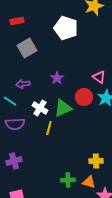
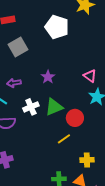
red circle: (84, 97) -> (75, 118), moved
white cross: (40, 108) -> (31, 107), turned 35
yellow line: (49, 128) -> (64, 139), moved, turned 40

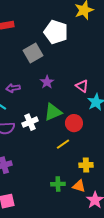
gray square: (18, 47) -> (33, 53), moved
pink triangle: (90, 76) -> (82, 86), moved
white cross: (31, 107) -> (30, 122), moved

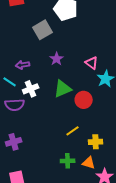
white cross: (30, 122) -> (31, 89), moved
yellow line: (63, 144) -> (73, 131), moved

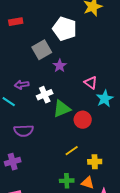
purple star: (57, 59) -> (60, 66), moved
white cross: (31, 89) -> (45, 95), moved
purple semicircle: (15, 105) -> (24, 131), moved

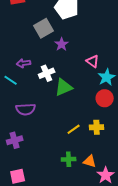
red circle: (83, 120) -> (105, 98), moved
yellow cross: (95, 162) -> (97, 127), moved

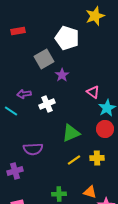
green triangle: (64, 87) -> (71, 133), moved
purple semicircle: (26, 109) -> (33, 149), moved
green cross: (69, 159) -> (59, 194), moved

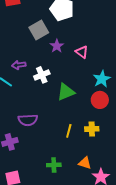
pink triangle: (93, 92) -> (82, 52), moved
green triangle: (71, 133) -> (66, 92), moved
yellow line: (74, 160) -> (69, 131), turned -40

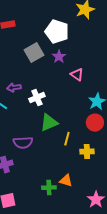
purple star: (57, 46) -> (59, 57), moved
green triangle: (66, 92) -> (49, 123), moved
yellow line: (69, 131) -> (67, 139), moved
orange triangle: (85, 163) -> (66, 181), moved

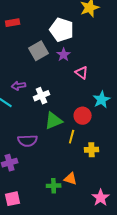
red circle: (95, 123) -> (83, 116), moved

